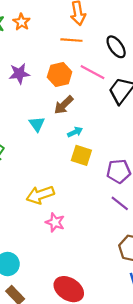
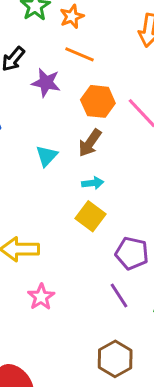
orange line: (71, 40) -> (79, 54), moved
brown arrow: (64, 105) -> (90, 143), turned -30
pink star: (55, 222) -> (41, 297), moved

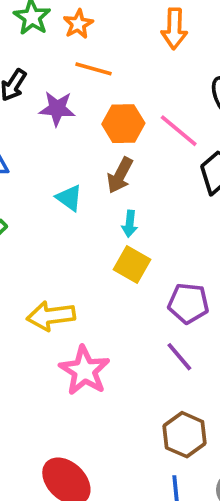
cyan triangle: (47, 156) -> (69, 198), turned -30
cyan arrow: (93, 183) -> (130, 224), turned 110
pink star: (41, 297) -> (85, 371), size x1.5

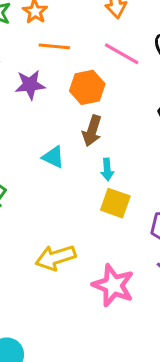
pink line: (179, 131) -> (122, 54), moved
pink star: (85, 371) -> (113, 285), moved

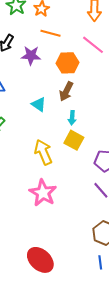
yellow arrow: (56, 258) -> (43, 152), moved, turned 75
pink star: (113, 285) -> (43, 193), moved

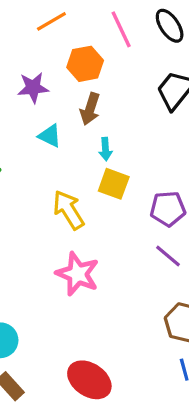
orange line: (50, 33) -> (51, 21), turned -36
pink line: (93, 45) -> (121, 29), turned 35
purple star: (31, 55) -> (33, 88), moved

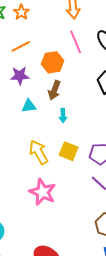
orange line: (51, 21) -> (21, 46), moved
cyan triangle: (50, 136) -> (29, 106), turned -35
yellow square: (114, 184) -> (69, 151), moved

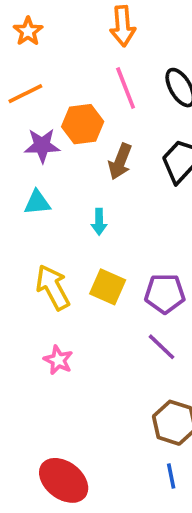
purple star: (20, 76) -> (42, 145), moved
brown arrow: (54, 90) -> (120, 162), moved
pink star: (43, 192) -> (58, 360), size x0.6

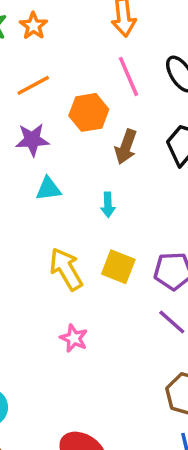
purple star: (42, 145) -> (32, 140), moved

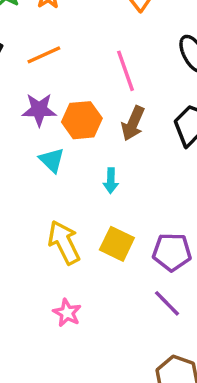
pink line: (129, 76) -> (126, 71), moved
orange hexagon: (89, 112) -> (82, 120), moved
cyan triangle: (48, 189) -> (52, 160), turned 48

